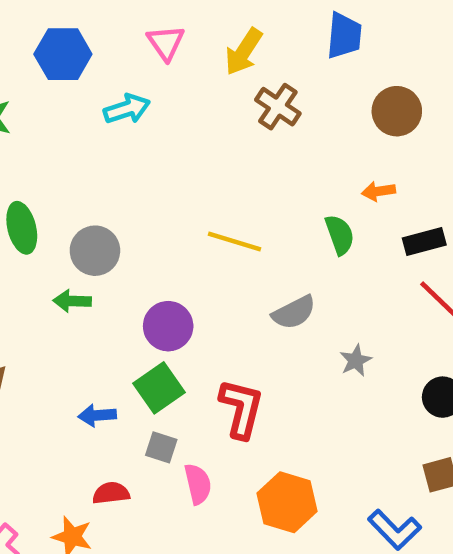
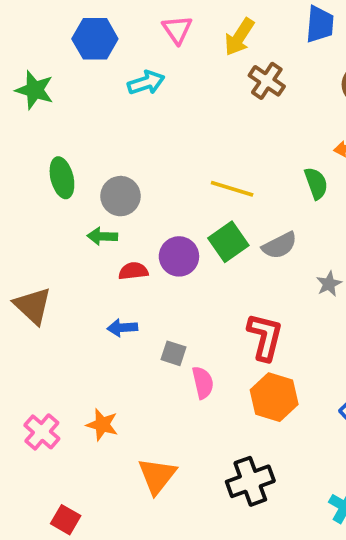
green square: (159, 388) -> (228, 242), moved
red L-shape: (241, 408) -> (265, 337), moved
red semicircle: (111, 493) -> (133, 271), moved

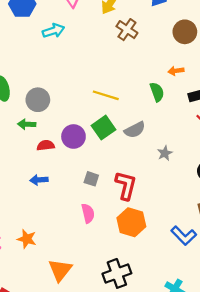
gray square: (174, 353) -> (91, 179), moved

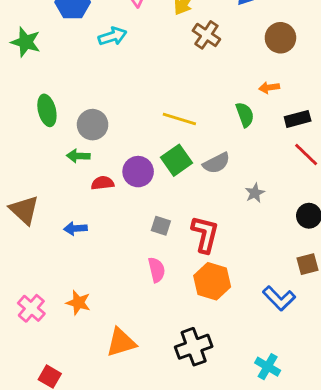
blue arrow: (39, 180) -> (75, 229), moved
orange triangle: (60, 270) -> (121, 342), turned 35

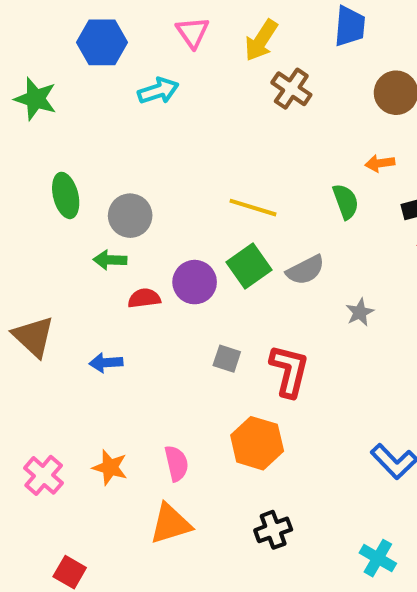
pink semicircle: (157, 270) -> (176, 463), moved
orange hexagon: (212, 281) -> (257, 443), moved
black cross: (194, 347) -> (273, 530), size x0.7

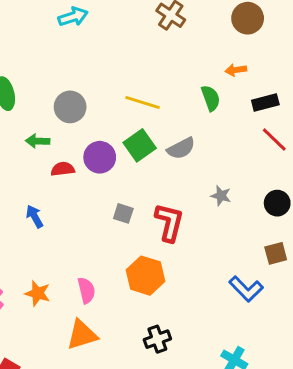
gray circle: (130, 216) -> (70, 107), moved
gray star: (360, 312) -> (221, 196), moved, turned -30
blue arrow: (106, 363) -> (35, 216), turned 65

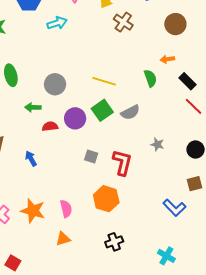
black rectangle: (265, 103) -> (187, 81), turned 60
orange star: (38, 293) -> (33, 211), size x1.4
orange triangle: (82, 335) -> (63, 239), size x0.7

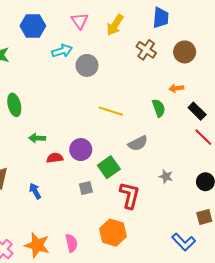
brown cross: (123, 22) -> (146, 50), moved
gray circle: (55, 84) -> (87, 65), moved
green square: (102, 110) -> (109, 167), moved
gray square: (91, 157) -> (86, 188), moved, turned -32

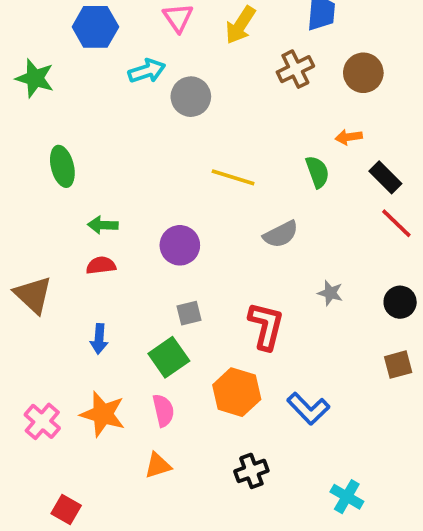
brown cross: (146, 50) -> (295, 69), turned 30
red semicircle: (55, 158) -> (101, 265), moved
green square: (109, 167) -> (169, 357), moved
blue arrow: (35, 191) -> (99, 339), moved, turned -147
blue L-shape: (184, 242) -> (308, 409), moved

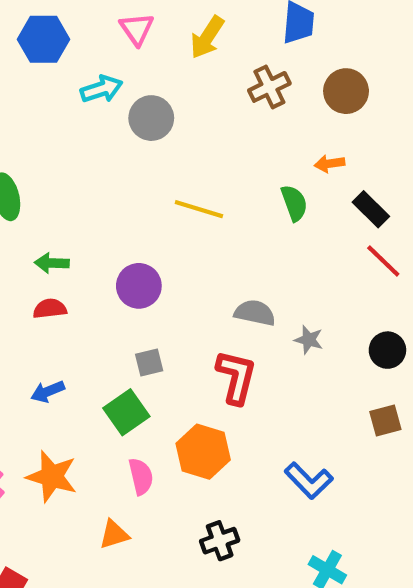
gray semicircle: (281, 234) -> (255, 313), moved, turned -141
blue arrow: (99, 339) -> (48, 392), turned 64
blue L-shape: (308, 409) -> (309, 481), moved
pink semicircle: (163, 410) -> (141, 476), moved

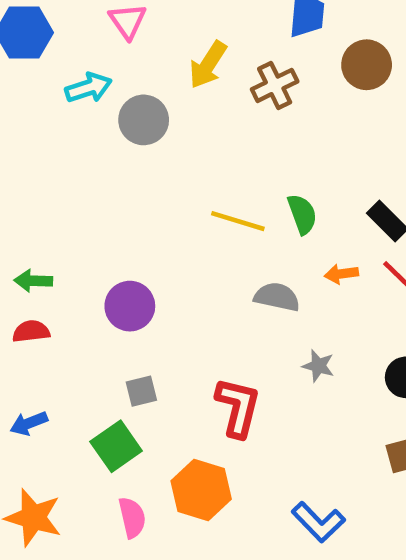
yellow arrow: (207, 37) -> (208, 65), moved
brown circle: (346, 91) -> (367, 65), moved
orange arrow: (329, 164) -> (341, 274), moved
yellow line: (199, 209) -> (238, 221), moved
gray semicircle: (255, 313) -> (277, 297), moved

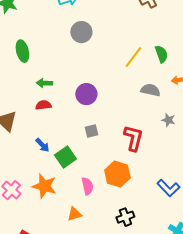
gray circle: (144, 120) -> (81, 32), moved
yellow line: (238, 221) -> (133, 57), turned -70
blue arrow: (29, 423) -> (42, 145), turned -112
green square: (116, 446) -> (65, 157), moved

